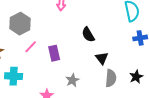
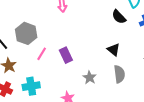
black semicircle: (88, 35) -> (119, 17), moved
gray semicircle: (111, 78) -> (119, 74), moved

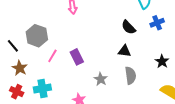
black semicircle: (119, 17) -> (129, 27), moved
black triangle: (114, 50) -> (124, 51), turned -32

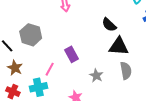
black semicircle: (129, 27) -> (109, 25), moved
black triangle: (124, 51) -> (119, 46), size x1.5
pink line: (52, 56) -> (50, 69), moved

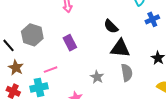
purple rectangle: (71, 54) -> (70, 43), moved
pink line: (50, 69) -> (51, 70), turned 40

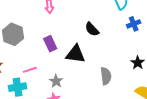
black triangle: (120, 48) -> (75, 54), moved
gray star: (97, 77) -> (56, 81), moved

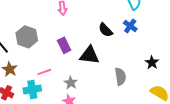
blue cross: (134, 24) -> (130, 26), moved, turned -32

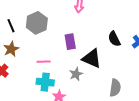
gray star: (71, 83) -> (76, 74), moved
cyan cross: (32, 90) -> (45, 82), moved

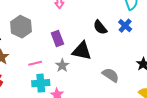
gray star: (76, 74) -> (62, 65), moved
gray semicircle: (115, 88) -> (111, 75), turned -54

